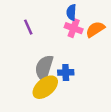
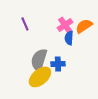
blue semicircle: (71, 12) -> (69, 38), moved
pink cross: (74, 28) -> (65, 25), turned 35

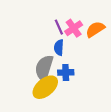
purple line: (25, 24) -> (59, 27), moved
blue semicircle: (69, 38) -> (59, 47), moved

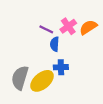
purple line: (59, 27) -> (46, 29), moved, turned -40
gray semicircle: (44, 68) -> (20, 78), moved

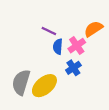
pink cross: (68, 26) -> (77, 46), moved
blue cross: (61, 67) -> (73, 68), moved, turned -32

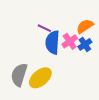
blue semicircle: (58, 47) -> (53, 42), size x1.6
blue cross: (73, 68) -> (85, 44), moved

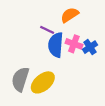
orange semicircle: (85, 26) -> (70, 15), moved
pink cross: (70, 41) -> (74, 44), turned -35

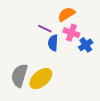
pink cross: (74, 44) -> (71, 33), moved
blue semicircle: (56, 45) -> (53, 43), size x0.7

